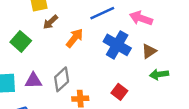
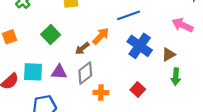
pink arrow: (141, 18) -> (183, 25), moved
brown arrow: (50, 22) -> (82, 48), moved
green arrow: (159, 74) -> (176, 77), turned -84

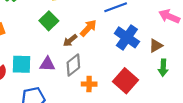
green square: (51, 35) -> (49, 21), moved
red square: (138, 90) -> (125, 81), size x1.6

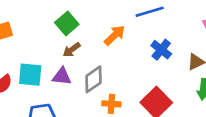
blue cross: (127, 37) -> (161, 50), size x0.7
brown arrow: (70, 40) -> (72, 50), moved

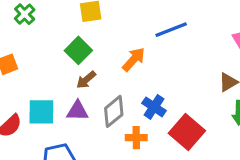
blue cross: (161, 50) -> (154, 107), moved

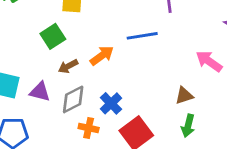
brown arrow: (86, 80) -> (68, 66), moved

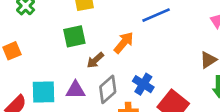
green square: (53, 36) -> (74, 36), turned 35

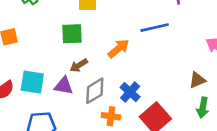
brown arrow: (95, 60) -> (79, 65), moved

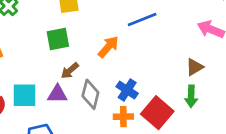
gray diamond: (95, 91) -> (90, 94), turned -36
green arrow: (203, 108) -> (191, 96), moved
orange cross: (111, 116) -> (123, 117), moved

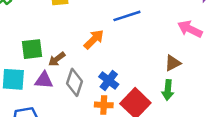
green square: (58, 39) -> (32, 49), moved

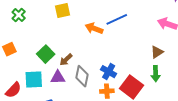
orange arrow: (94, 39) -> (94, 28), moved, turned -108
green square: (32, 49) -> (46, 54), turned -30

